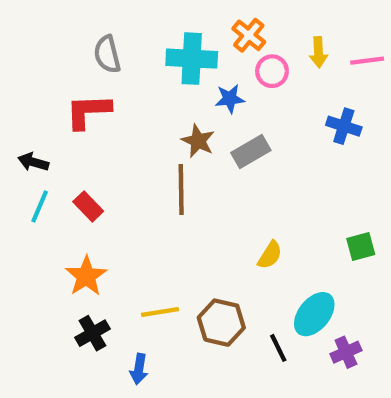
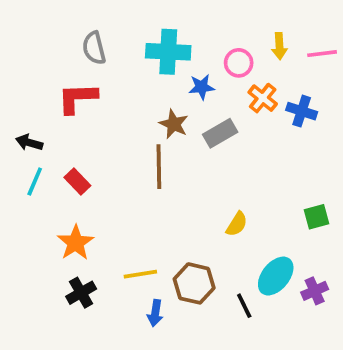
orange cross: (249, 35) -> (263, 98), moved
purple cross: (346, 352) -> (315, 291), moved
blue arrow: (139, 369) -> (155, 313), moved

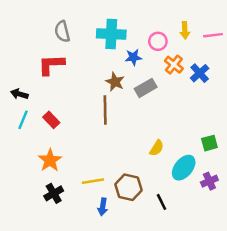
blue cross: (302, 111) -> (200, 73), turned 30
cyan ellipse: (276, 276) -> (184, 168), moved
purple cross: (315, 291) -> (209, 181), moved

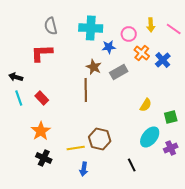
pink line: (213, 35) -> (174, 29), turned 42
cyan line: (23, 120) -> (19, 98), turned -42
yellow semicircle: (157, 148) -> (146, 105), moved
brown hexagon: (128, 187) -> (100, 139), moved
black cross: (54, 193) -> (44, 158), turned -35

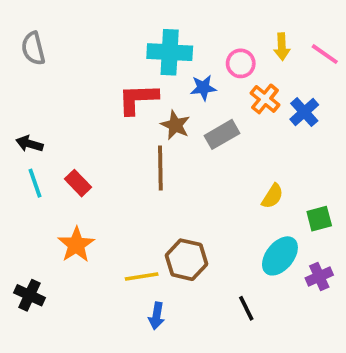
gray semicircle: (51, 26) -> (33, 48), moved
red L-shape: (42, 53) -> (138, 99), moved
black cross: (44, 158) -> (29, 295), moved

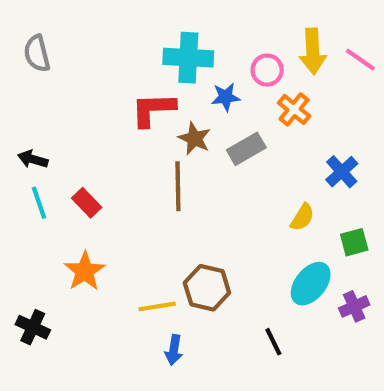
yellow arrow: (282, 47) -> (313, 51), size x1.5
blue cross: (304, 112) -> (342, 172), moved

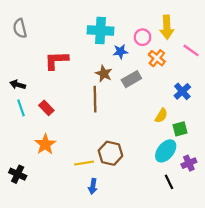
pink line: (360, 60) -> (191, 50), moved
red L-shape: (153, 109) -> (56, 60), moved
green square: (354, 242) -> (180, 129), moved
black line: (273, 342) -> (169, 182), moved

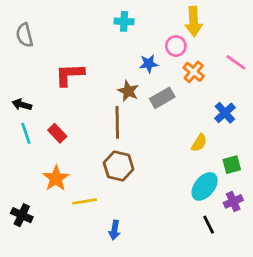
yellow arrow: (167, 27) -> (194, 21), moved
cyan cross: (101, 31) -> (124, 21), moved, size x0.6
green square: (180, 129) -> (232, 165), moved
brown hexagon: (110, 153) -> (119, 166), moved
yellow line: (84, 163) -> (85, 201), moved

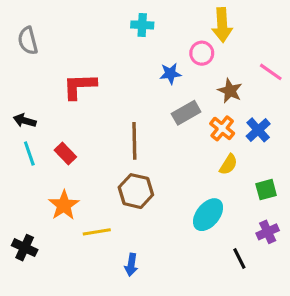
orange cross: (194, 72) -> (222, 128), moved
brown star: (128, 91) -> (230, 91), moved
cyan ellipse: (205, 186) -> (208, 215), moved

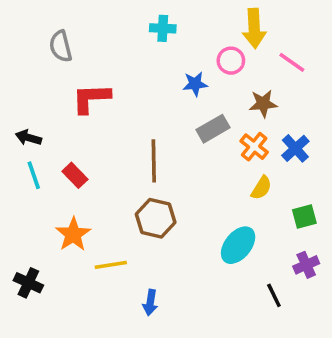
gray semicircle: (28, 41) -> (61, 46), moved
pink line: (271, 72) -> (292, 62), moved
brown star: (230, 91) -> (263, 104), turned -30

